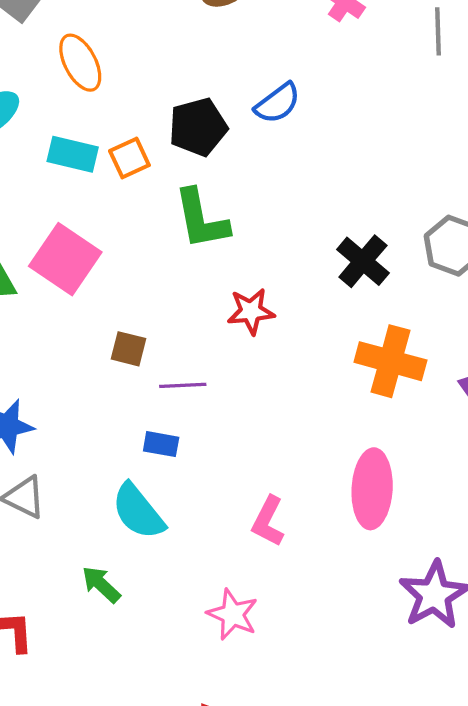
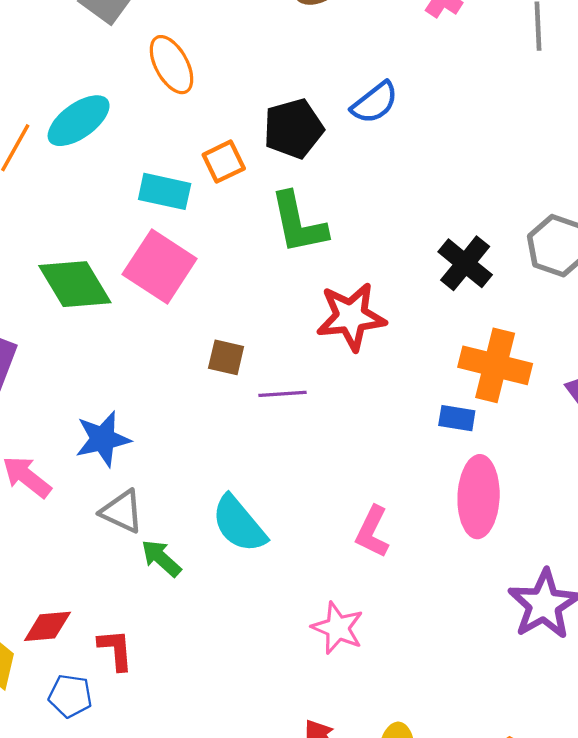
cyan rectangle: (73, 154) -> (165, 191), moved
red star: (251, 311) -> (351, 317), size x1.4
blue rectangle: (161, 444) -> (457, 418), moved
green arrow: (101, 584) -> (161, 558), moved

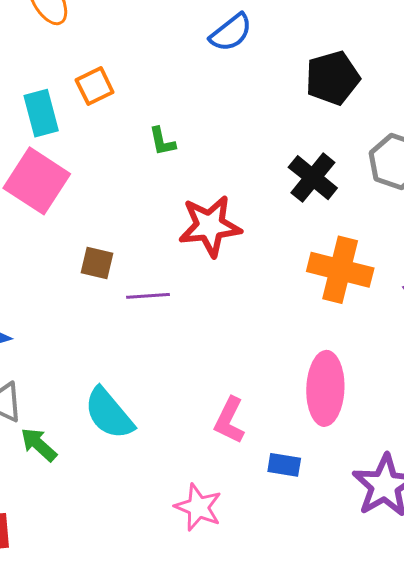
black pentagon: (293, 129) -> (332, 78), moved
cyan rectangle: (165, 191) -> (41, 113), turned 63
green L-shape: (298, 223) -> (162, 141), size x0.5
blue rectangle: (457, 418) -> (284, 465), moved

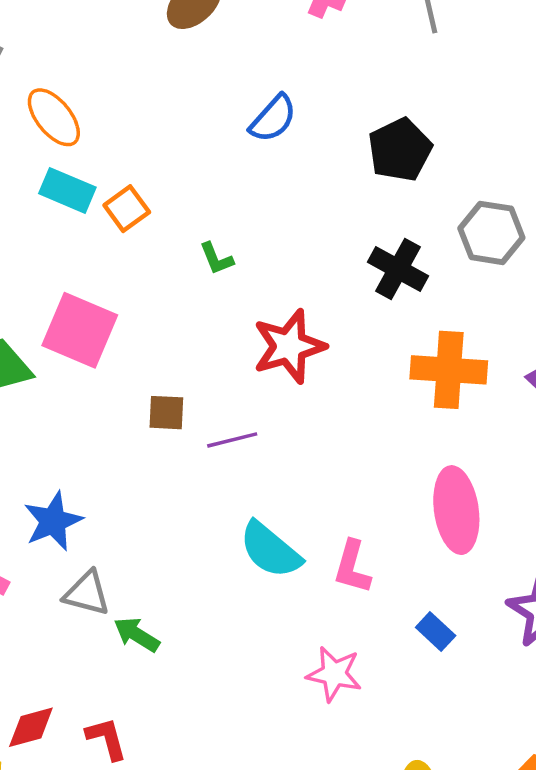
cyan rectangle: (41, 113) -> (67, 190), moved, turned -42
cyan semicircle: (109, 413) -> (270, 550), moved
blue rectangle: (284, 465) -> (436, 631), moved, turned 44

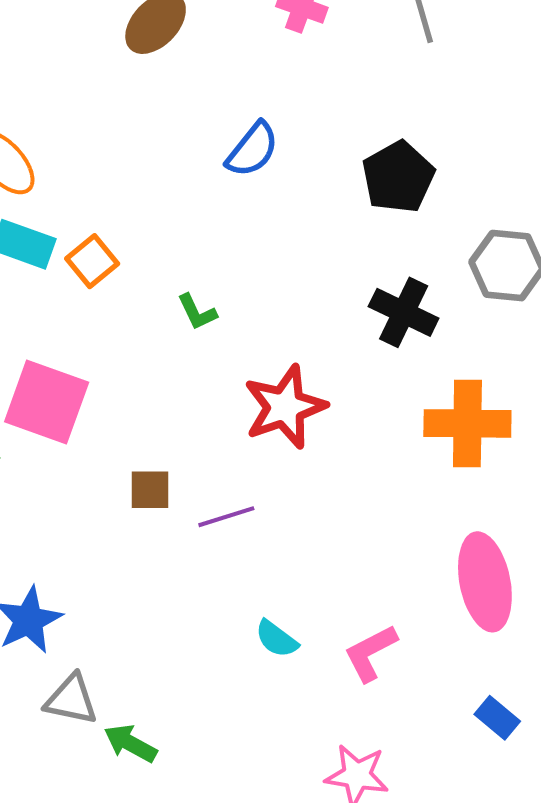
cyan semicircle: (270, 550) -> (277, 639), size x0.6
pink L-shape: (352, 567) -> (370, 653), turned 50
blue rectangle: (436, 631) -> (497, 718), moved

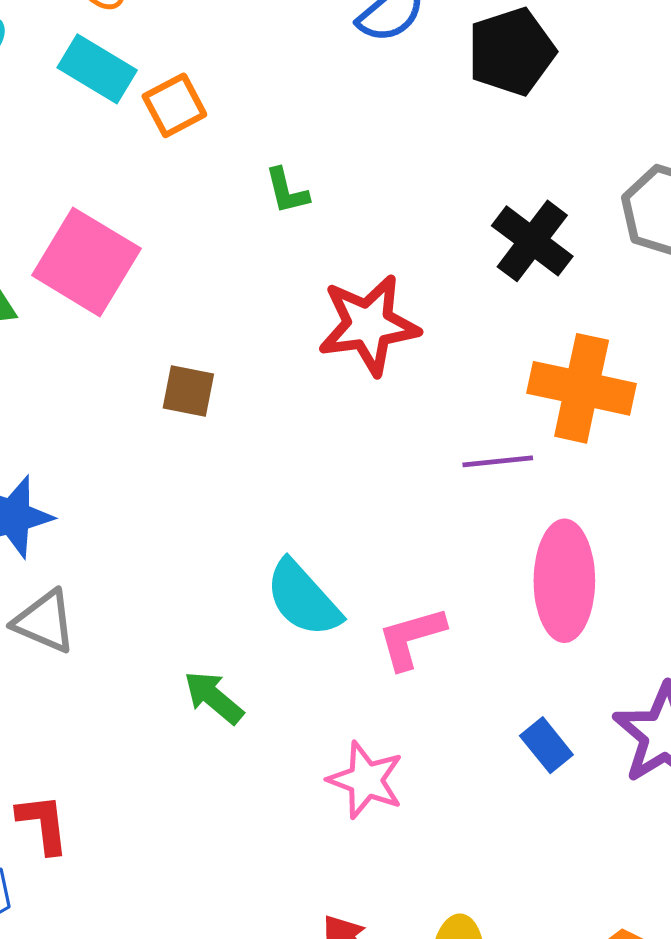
black pentagon: (398, 177) -> (511, 52), moved
purple line: (226, 517) -> (498, 461), moved
cyan semicircle: (277, 639) -> (303, 599), size x1.6
green arrow: (130, 743) -> (214, 697), moved

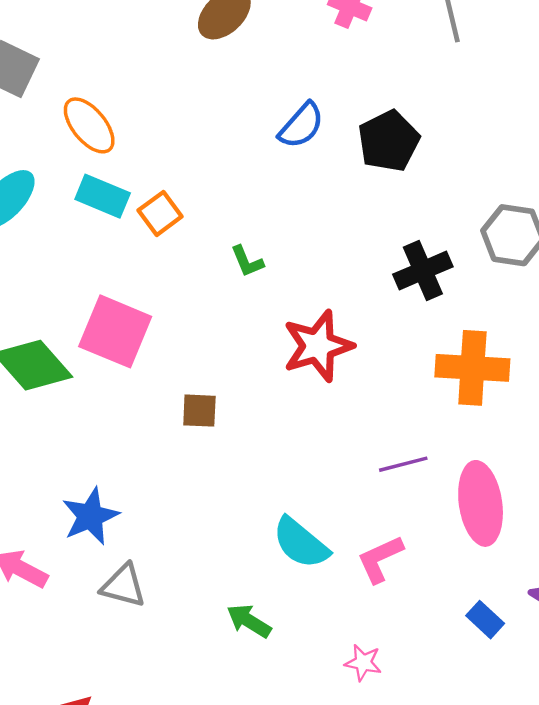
black cross: (532, 241) -> (423, 270), turned 38
purple line: (498, 461) -> (403, 464), moved
pink star: (366, 780) -> (363, 663), size x0.7

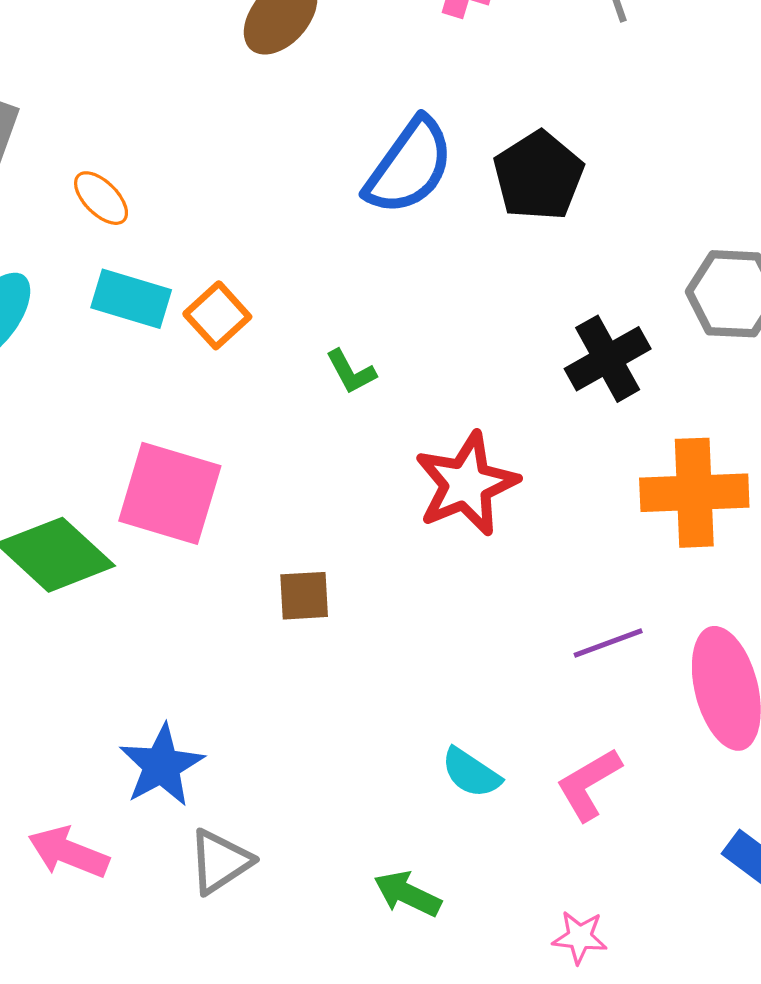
orange ellipse: (89, 125) -> (101, 198), size x0.7
blue semicircle: (301, 126) -> (409, 166), size x1.4
cyan semicircle: (301, 543) -> (471, 773), size x0.7
gray triangle: (123, 586) -> (220, 862), turned -42

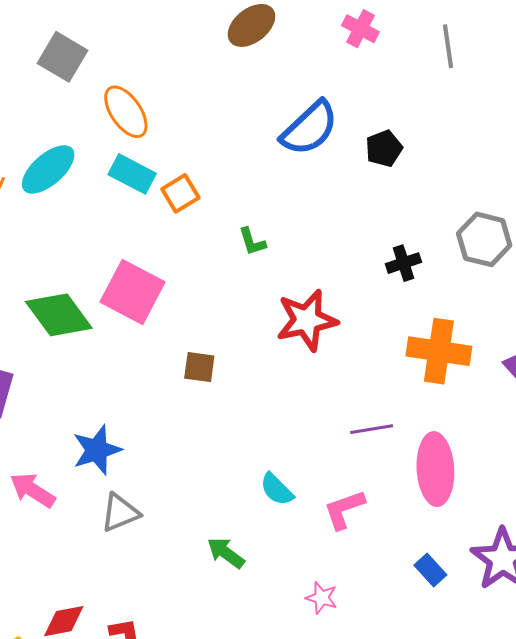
black pentagon: (539, 176) -> (384, 148), size x0.7
orange ellipse: (101, 198) -> (126, 112), size x1.5
black cross: (608, 359) -> (403, 263), size x0.7

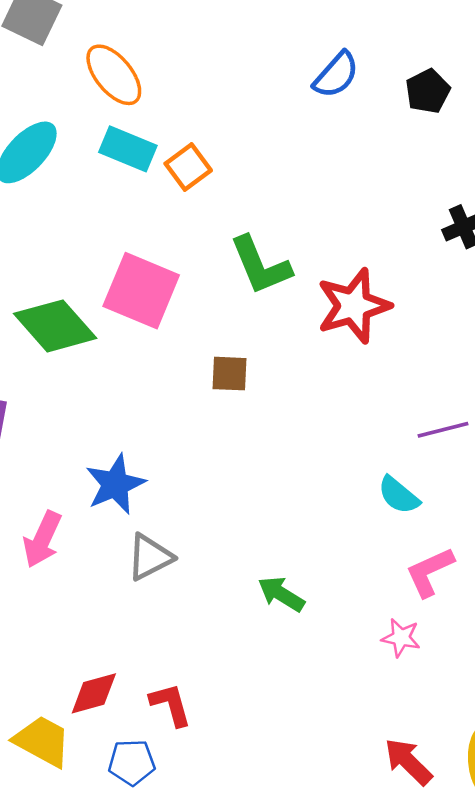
blue semicircle: (309, 128) -> (336, 75), size x0.7
green L-shape: (252, 242) -> (260, 265), moved, size x1.8
cyan semicircle: (277, 489) -> (399, 495), moved
pink arrow: (33, 490) -> (42, 539), turned -93
pink L-shape: (344, 509) -> (430, 572), moved

